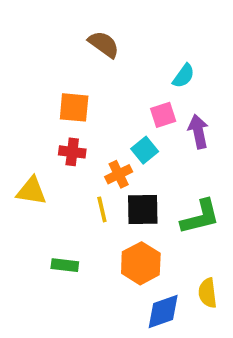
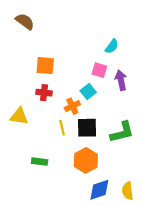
brown semicircle: (104, 44) -> (25, 21), moved
pink square: (163, 115) -> (99, 70), turned 35
yellow semicircle: (208, 293) -> (128, 191), moved

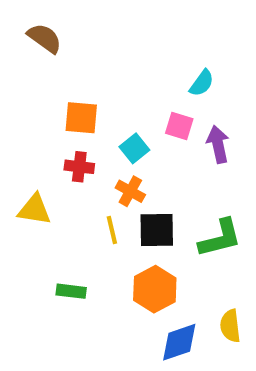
cyan square: (88, 91) -> (134, 148), moved
orange cross: (72, 106) -> (130, 191), turned -35
yellow semicircle: (128, 191) -> (230, 326), moved

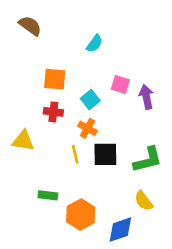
cyan semicircle: (202, 83) -> (94, 44), moved
orange hexagon: (155, 289) -> (81, 215), moved
yellow semicircle: (230, 326) -> (144, 201), moved, turned -30

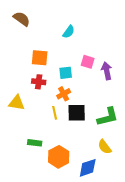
cyan square: (90, 100) -> (66, 73), turned 32
orange cross: (88, 128) -> (64, 94), turned 32

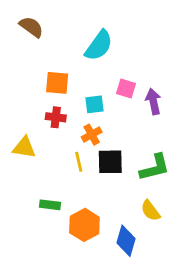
cyan semicircle: (69, 32) -> (99, 46), size x1.6
blue diamond: (88, 168) -> (126, 241), turned -55

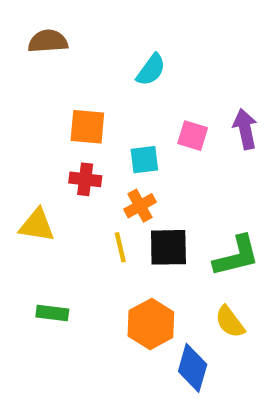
brown semicircle: (31, 27) -> (48, 41), turned -40
cyan semicircle: (99, 46) -> (151, 70), size x0.7
purple arrow: (153, 102) -> (245, 129), moved
green rectangle: (50, 205) -> (52, 313), moved
orange hexagon: (84, 225) -> (151, 324), moved

